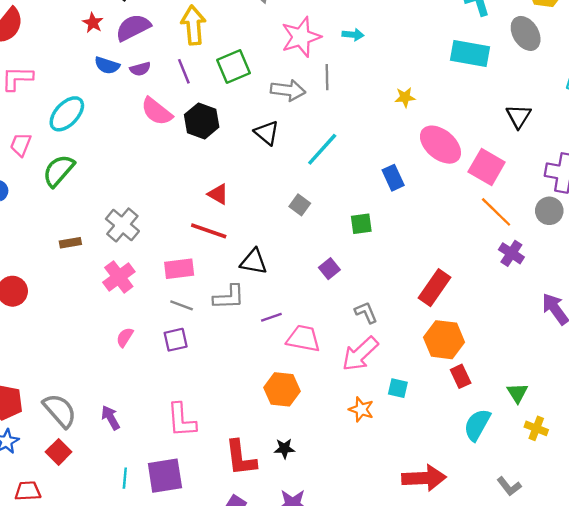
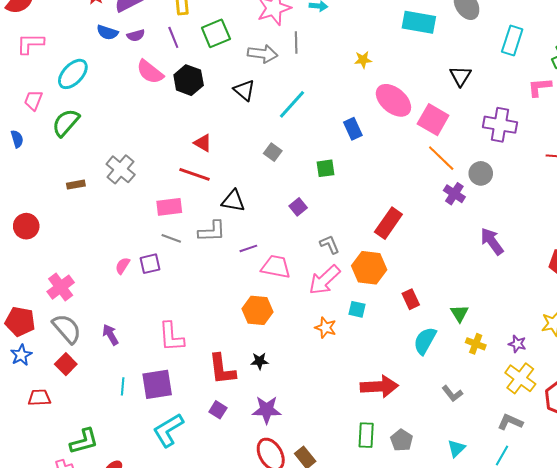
gray circle: (549, 211) -> (481, 173), moved
pink cross: (119, 277) -> (61, 287), moved
purple square: (176, 340) -> (150, 264), moved
orange hexagon: (444, 340) -> (369, 268), moved

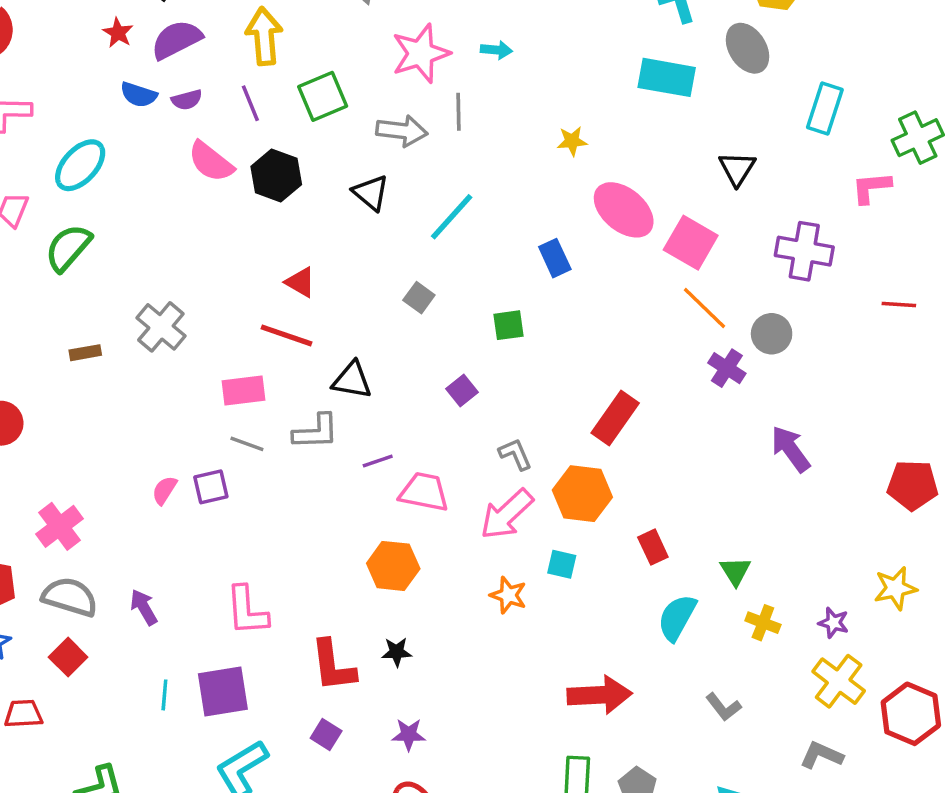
gray semicircle: (67, 329) -> (70, 597), turned -32
purple star: (267, 410) -> (409, 734), size x0.7

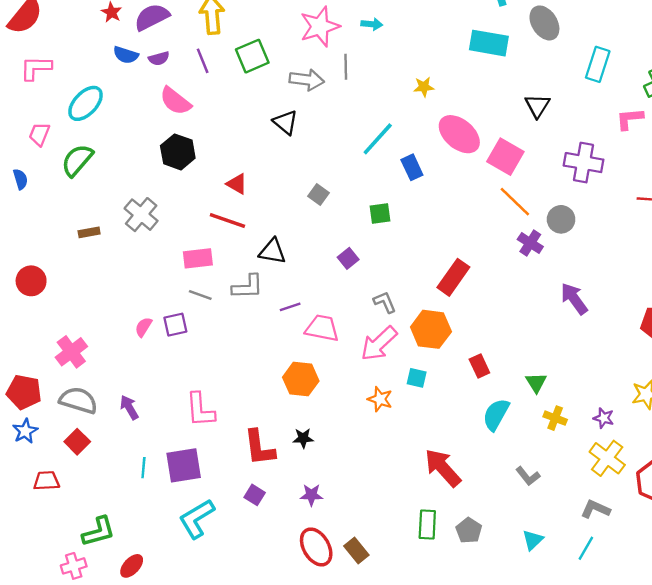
black hexagon: (276, 175) -> (178, 152), moved
cyan line: (452, 217) -> (378, 139), moved
red arrow: (600, 695) -> (443, 468), turned -129

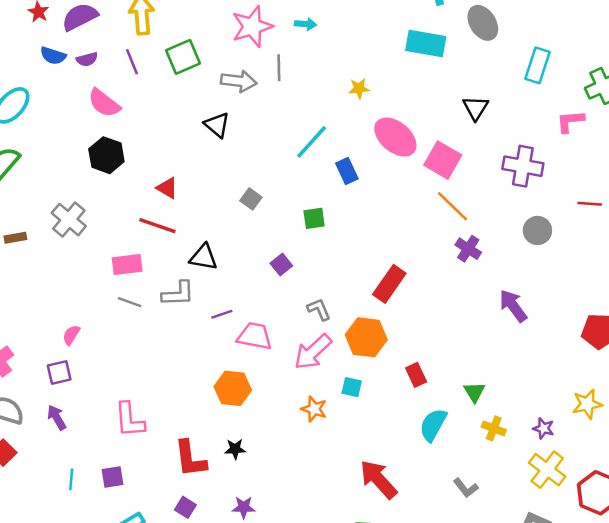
gray circle: (561, 219) -> (537, 230), moved
purple square: (175, 325) -> (59, 373), moved
purple square: (184, 465) -> (113, 477), size x0.6

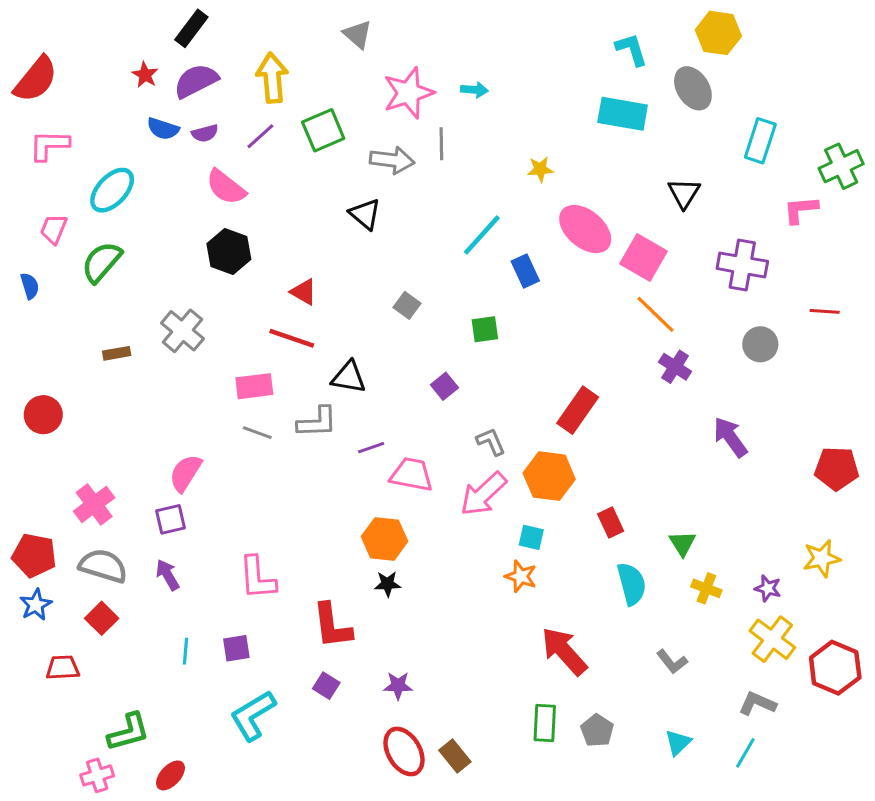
purple line: (132, 62) -> (260, 136), turned 70
pink semicircle: (71, 335) -> (185, 473), size x1.5
orange star: (314, 409) -> (521, 576), moved
cyan semicircle: (433, 425) -> (632, 584), turned 136
black star: (235, 449) -> (388, 584), moved

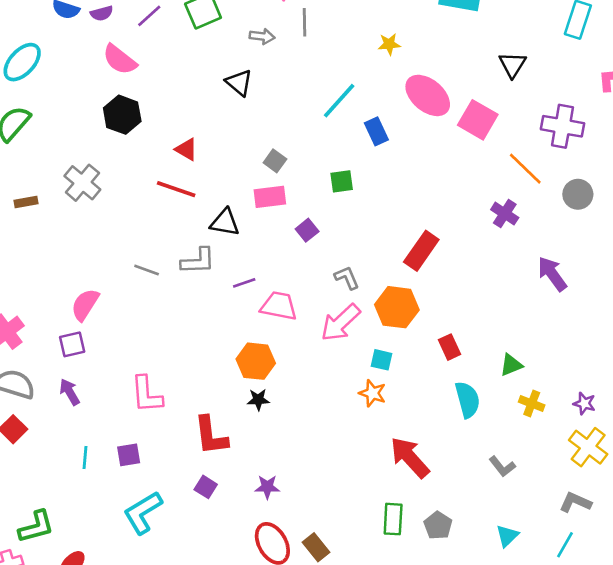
gray arrow: (392, 160) -> (262, 36), size x0.7
orange line: (656, 314) -> (525, 169), moved
pink rectangle: (254, 386) -> (270, 197), moved
green triangle: (682, 543) -> (511, 365), turned 40

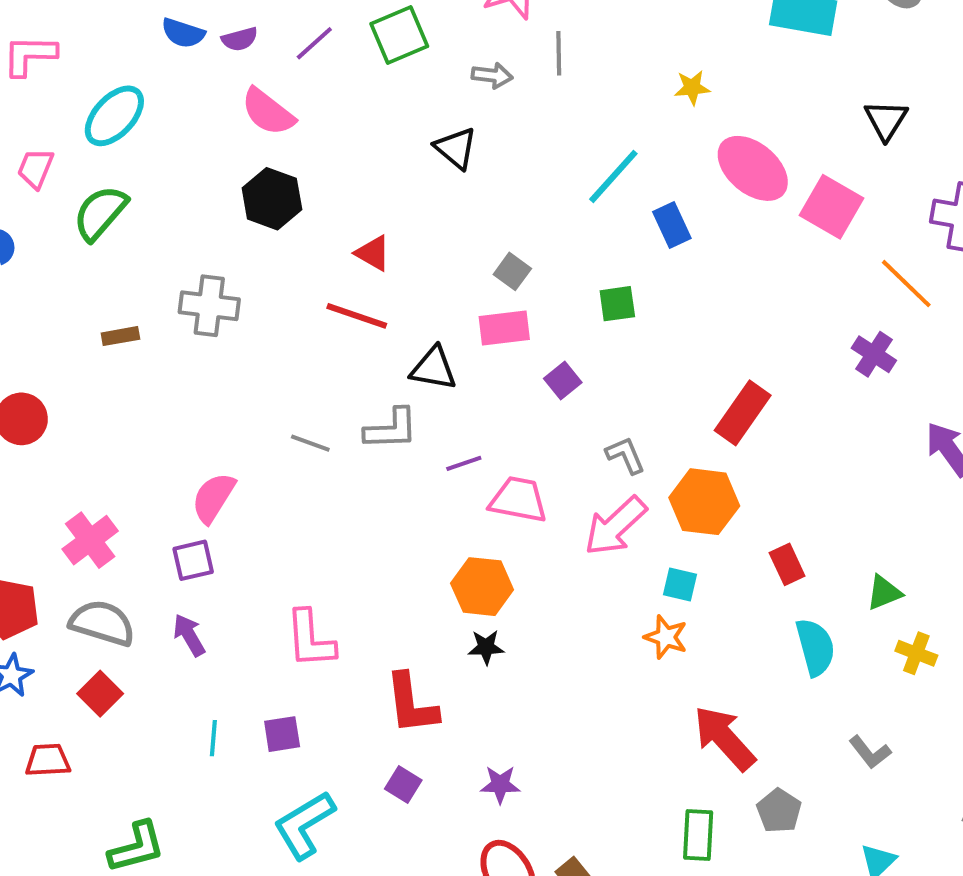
gray cross: (82, 183) -> (209, 306), turned -33
gray pentagon: (438, 525) -> (779, 811), moved

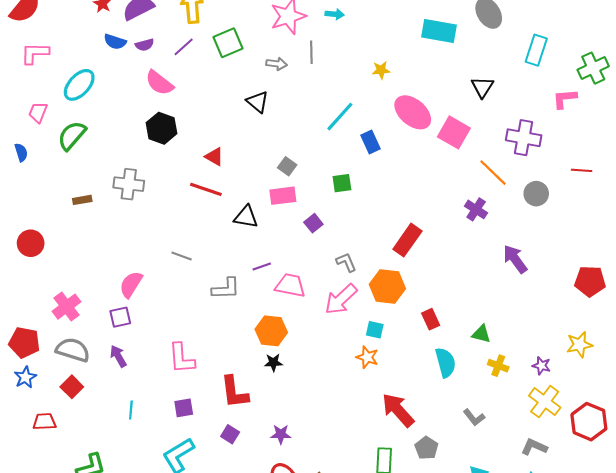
gray L-shape: (391, 429) -> (226, 289), moved
green triangle: (884, 593) -> (481, 334), turned 36
purple square: (282, 734) -> (184, 408), moved

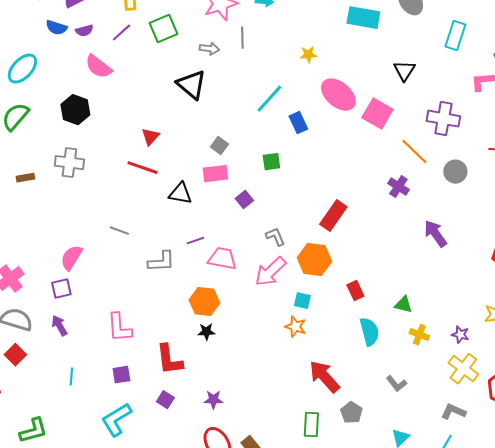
black triangle: (258, 102) -> (191, 85), size x1.4
black hexagon: (161, 128) -> (75, 110), moved
red triangle: (214, 157) -> (150, 137), turned 42

